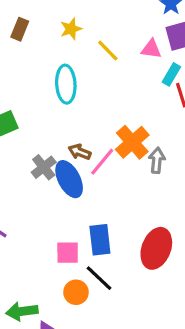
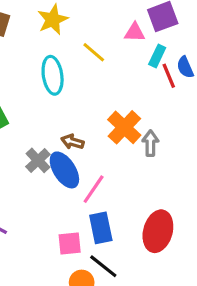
yellow star: (71, 29) -> (53, 20), size x1.4
yellow line: (108, 50) -> (94, 52), moved
pink line: (102, 162) -> (94, 189), moved

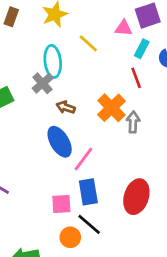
red line: (169, 76) -> (136, 78), moved
brown arrow: (72, 142) -> (66, 107), moved
gray cross: (38, 160) -> (42, 83), moved

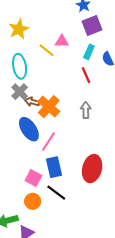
pink triangle: (124, 28) -> (62, 41), moved
gray cross: (42, 83) -> (20, 92), moved
orange cross: (112, 108) -> (49, 107), moved
pink square: (61, 204) -> (33, 178), turned 35
orange circle: (70, 237) -> (33, 201), moved

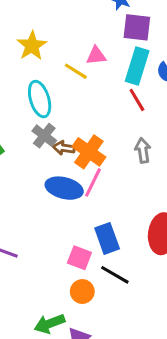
purple square: (92, 26) -> (137, 27), turned 36
cyan rectangle: (89, 52) -> (137, 66), size x1.6
blue ellipse: (29, 129) -> (64, 188), turned -35
pink line: (49, 142) -> (93, 182), moved

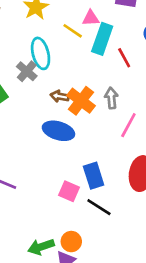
cyan rectangle: (137, 66) -> (102, 39), moved
gray cross: (44, 136) -> (27, 71), moved
gray arrow: (143, 150) -> (111, 98), moved
pink line: (93, 182) -> (128, 125), moved
orange circle: (82, 292) -> (71, 242), moved

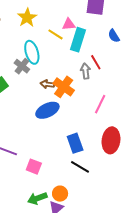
red line: (124, 58) -> (96, 62), moved
gray arrow: (111, 98) -> (85, 71), moved
blue ellipse: (58, 131) -> (47, 110), turned -40
pink square: (69, 191) -> (34, 167), moved

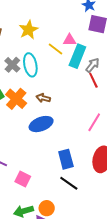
gray cross: (22, 66) -> (12, 65), moved
gray arrow: (85, 71) -> (92, 65), moved, turned 42
orange cross: (64, 87) -> (16, 99), moved

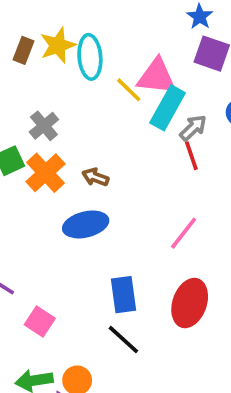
yellow star: (29, 30) -> (58, 45), moved
pink triangle: (70, 40) -> (157, 77), size x1.6
gray cross: (12, 65) -> (44, 126), moved
cyan ellipse: (30, 65) -> (90, 57), moved

